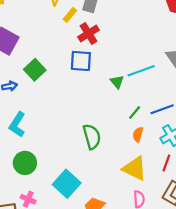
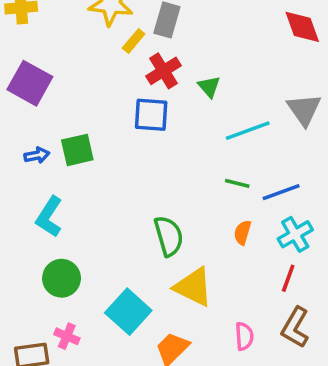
green square: (35, 70) -> (77, 150), moved, turned 30
green triangle: (117, 82) -> (209, 87), moved
green line: (135, 112) -> (237, 183), moved, turned 64
yellow triangle: (135, 168) -> (193, 287), moved

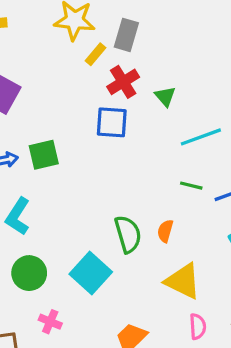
orange semicircle: (243, 233) -> (165, 231), moved
yellow triangle: (193, 287) -> (183, 281), moved
cyan square: (128, 312) -> (91, 273), moved
pink cross: (67, 336) -> (50, 322), moved

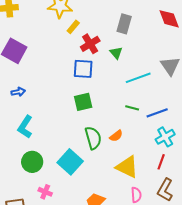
gray rectangle: (126, 35) -> (124, 24), moved
green square: (44, 155) -> (83, 102), moved
orange semicircle: (165, 231) -> (116, 136), turned -144

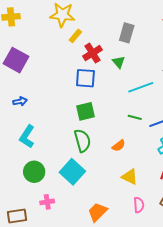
green semicircle: (93, 138) -> (82, 141), moved
yellow triangle: (127, 167) -> (130, 177), size x0.7
pink cross: (45, 192) -> (47, 202), turned -32

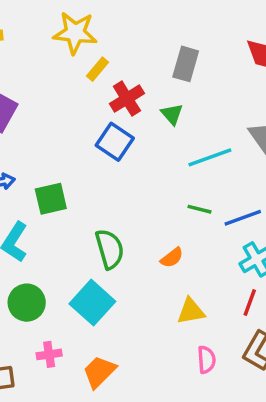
blue square: (85, 78) -> (115, 142), turned 30
green square: (85, 111) -> (51, 199), moved
yellow triangle: (130, 177) -> (191, 311), turned -36
orange trapezoid: (98, 212) -> (99, 372), moved

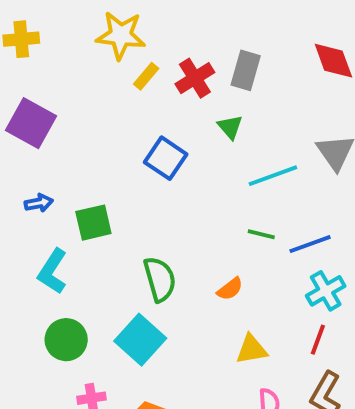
red cross: (127, 99) -> (195, 78), moved

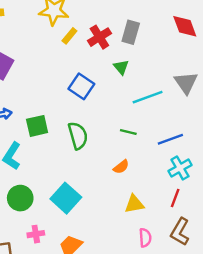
green line: (261, 234) -> (128, 132), moved
green semicircle: (160, 279) -> (78, 136), moved

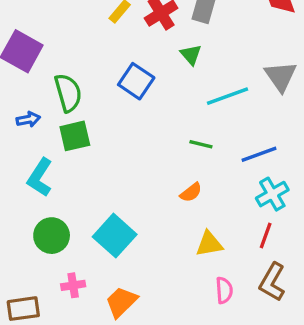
green semicircle: (78, 136) -> (68, 93), moved

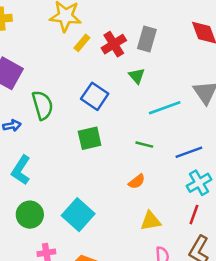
green square: (75, 136) -> (90, 138), moved

